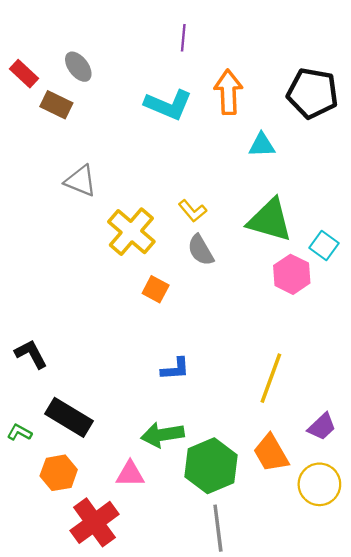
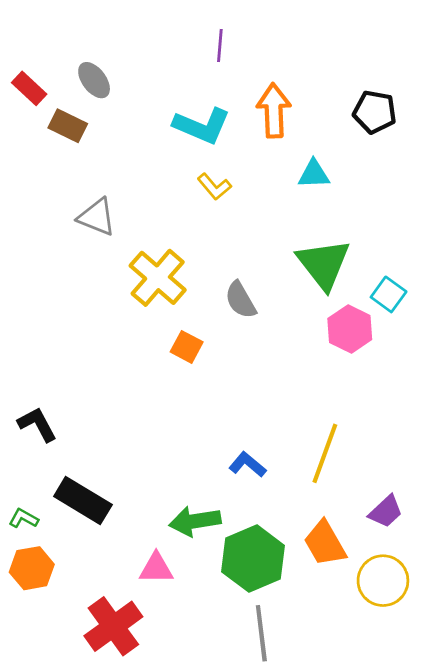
black pentagon: (313, 93) -> (375, 112), size x0.7
yellow L-shape: (193, 211) -> (214, 187), moved
green triangle: (270, 220) -> (324, 264), turned 36
blue L-shape: (175, 369) -> (247, 464), moved, turned -136
orange hexagon: (59, 473) -> (32, 568), moved

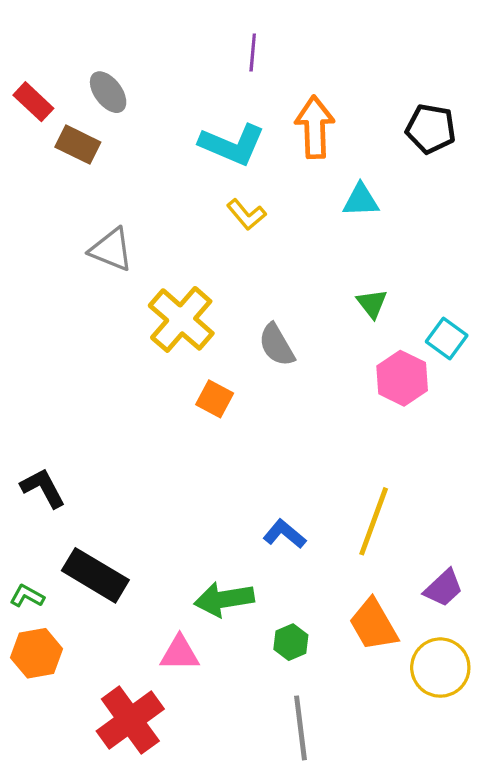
green triangle: (324, 264) -> (372, 304), size x0.5
green hexagon: (253, 559) -> (291, 642), size x0.5

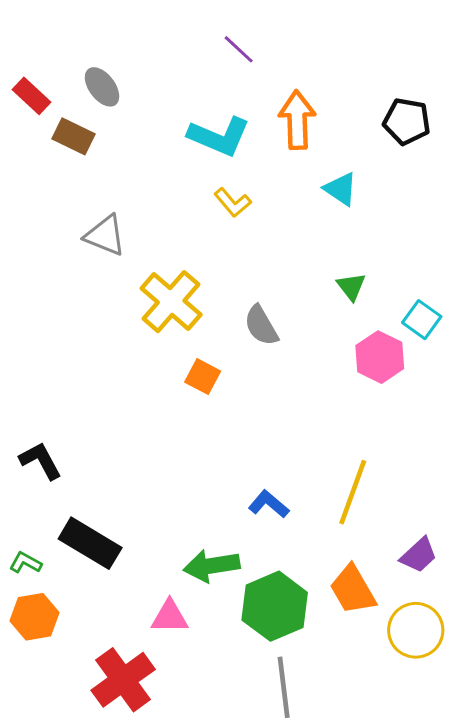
purple line: (253, 52) -> (239, 49), turned -52
cyan triangle: (361, 200) -> (341, 189), turned 36
green hexagon: (291, 642) -> (275, 606), size x2.0

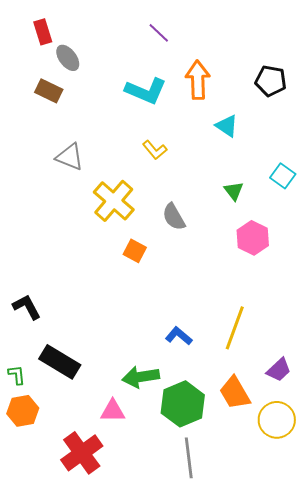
red rectangle: (31, 96) -> (43, 32), moved, turned 30
yellow L-shape: (233, 202) -> (155, 150), moved
cyan square: (422, 320) -> (283, 176), moved
green L-shape: (25, 563) -> (17, 375), turned 55

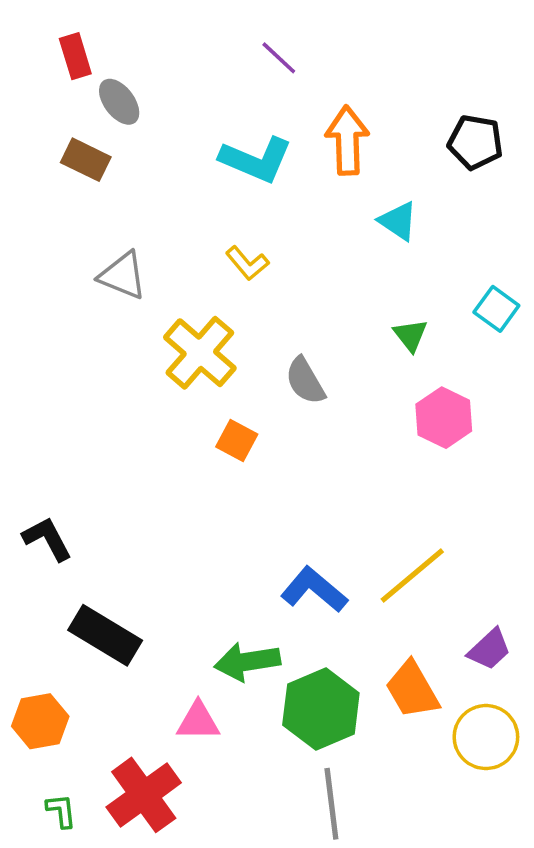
yellow L-shape: (155, 150) -> (247, 263), moved
yellow line: (235, 328) -> (412, 576), turned 30
blue L-shape: (179, 336) -> (314, 590), size x1.4
green L-shape: (17, 375) -> (61, 811), moved

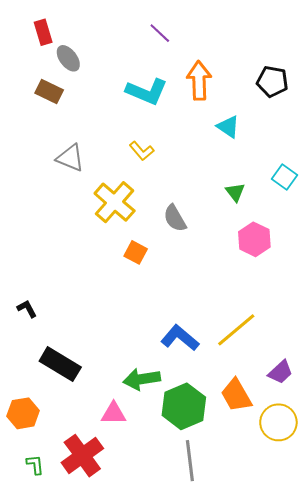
black L-shape: (47, 539) -> (27, 309), size x0.7

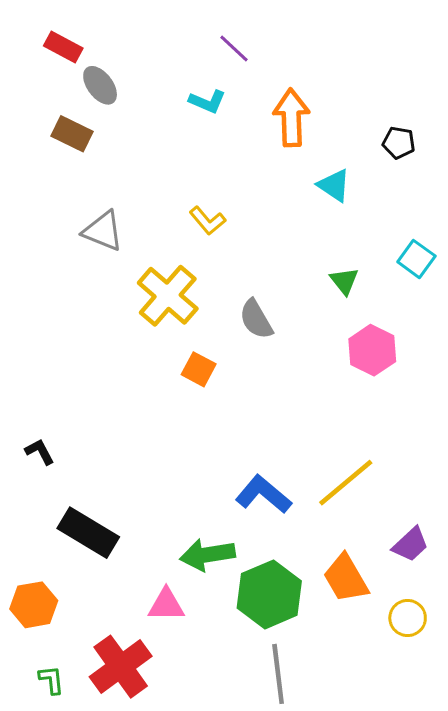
red rectangle: (43, 32) -> (63, 47), turned -45
black pentagon: (272, 81) -> (399, 143), moved, size x0.7
cyan L-shape: (147, 92) -> (207, 101), moved, size x0.6
yellow circle: (278, 422) -> (408, 618), size x0.7

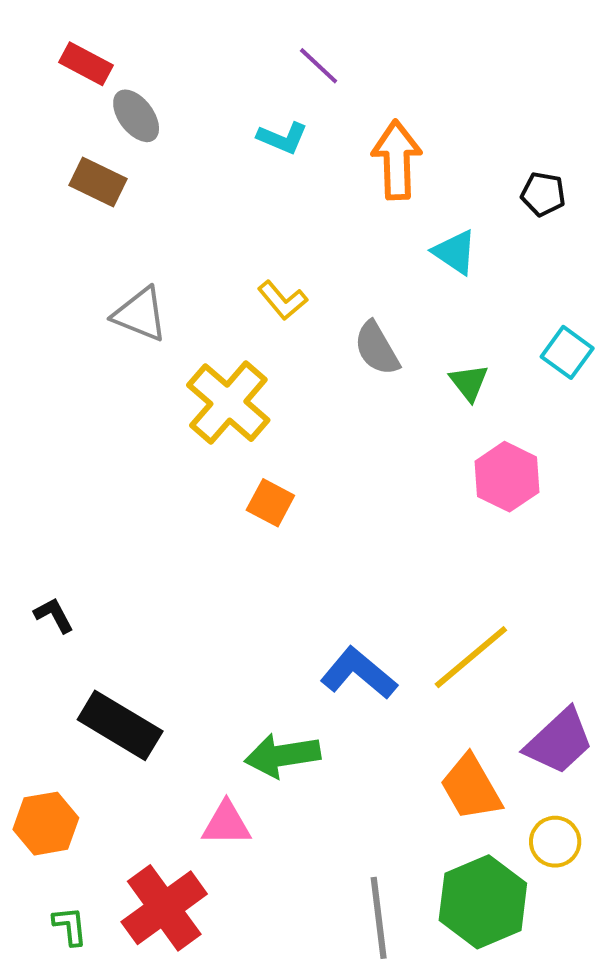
gray semicircle: (256, 319) -> (377, 348), moved
purple trapezoid: (411, 544) -> (559, 741), size x1.4
green hexagon: (269, 594) -> (483, 902), moved

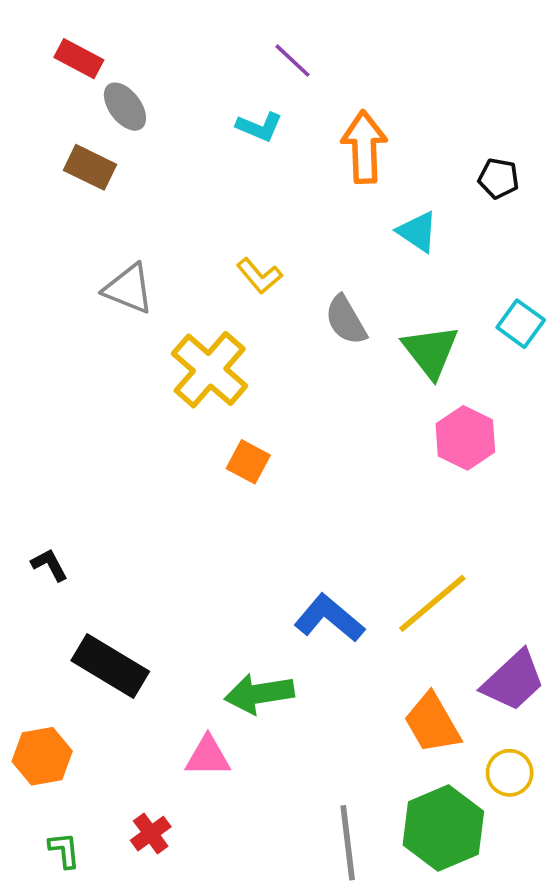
green triangle: (469, 383) -> (430, 351), size x1.6
red cross: (164, 908) -> (151, 834), size x0.5

